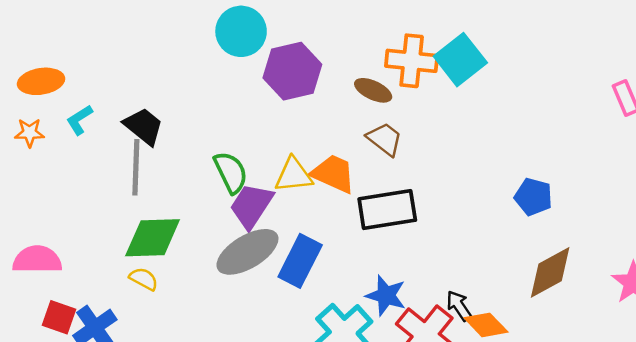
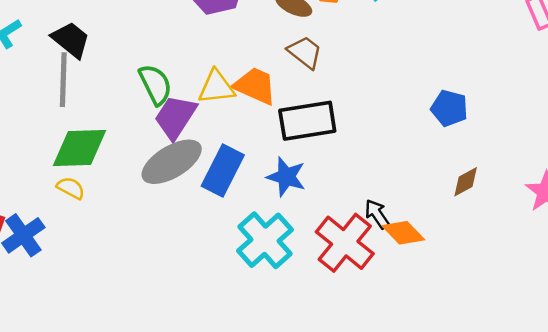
brown diamond: (550, 272) -> (466, 182), size x0.6
blue star: (386, 295) -> (286, 177), moved

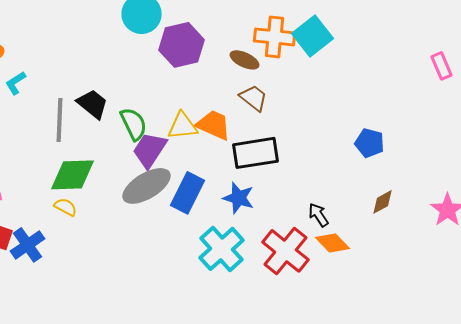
black trapezoid: (71, 40) -> (92, 104), moved
black arrow: (377, 214) -> (318, 215), moved

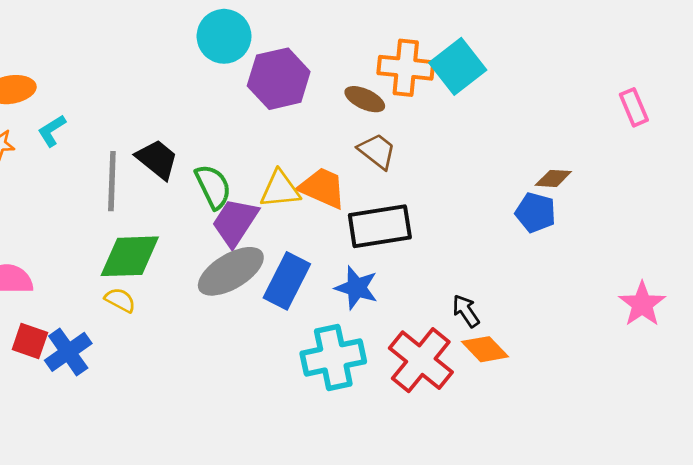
brown diamond: (382, 202) -> (553, 178), moved, turned 32
cyan cross: (222, 249) -> (333, 357), turned 30

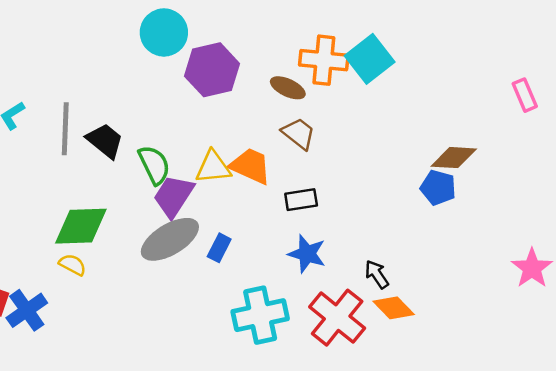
brown diamond: (553, 178) -> (454, 158), size x1.4
gray line: (112, 181) -> (65, 129), moved
black rectangle: (380, 226) -> (301, 200), size x0.6
blue rectangle: (287, 281) -> (219, 248), size x0.6
blue star: (357, 288) -> (307, 254), moved

